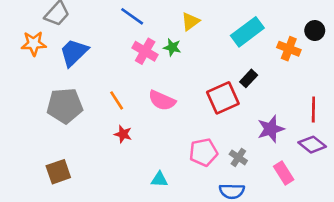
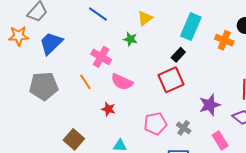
cyan rectangle: (247, 32) -> (191, 27), turned -30
pink cross: (145, 51) -> (101, 57), moved
black rectangle: (249, 78) -> (178, 55), moved
red star: (123, 134) -> (108, 109), moved
brown square: (58, 172) -> (74, 139), moved, turned -30

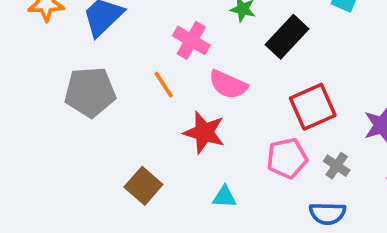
black rectangle: (178, 55) -> (287, 37), moved, size x1.6
red square: (171, 80) -> (313, 107), moved
red star: (108, 109) -> (204, 132), size x1.6

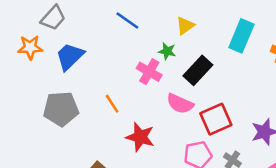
pink cross: (191, 40) -> (149, 72), moved
pink semicircle: (228, 85) -> (180, 104), moved

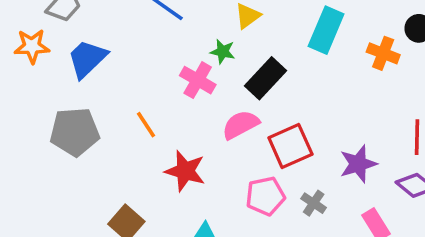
pink semicircle: (180, 104) -> (240, 125), turned 128

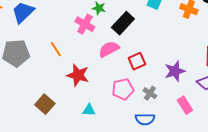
red square: (290, 146) -> (137, 61), size x0.7

